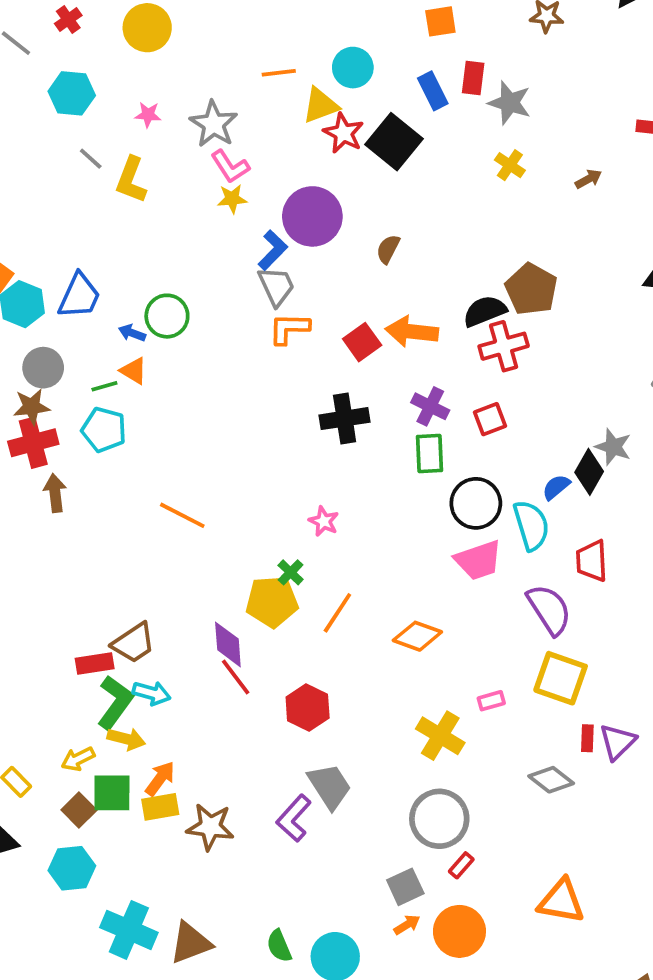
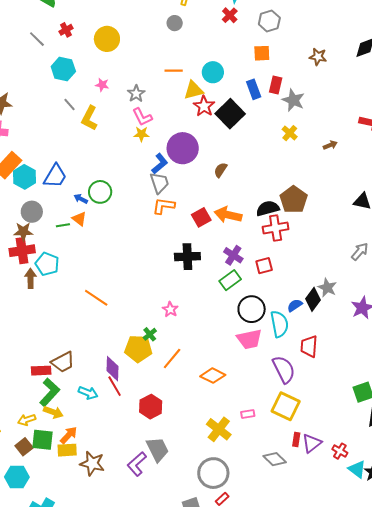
gray star: (214, 124) -> (136, 94), size x0.7
cyan pentagon: (104, 430) -> (47, 264), moved
green rectangle: (430, 454) -> (230, 280), turned 50
cyan arrow: (152, 693) -> (88, 393), moved

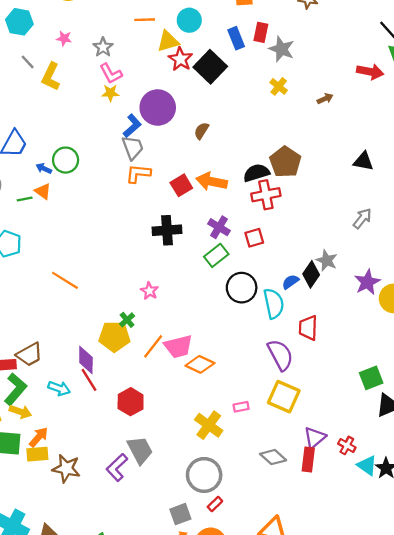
pink trapezoid: (249, 339) -> (178, 346), moved
red rectangle: (296, 440) -> (308, 460), moved, size x1.5

